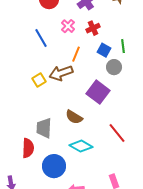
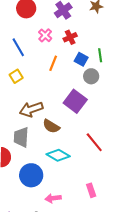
brown arrow: (61, 73) -> (31, 109), moved
yellow square: (39, 80) -> (16, 76), moved

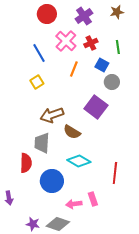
pink cross: (45, 35) -> (66, 41), size x1.5
green line: (100, 55) -> (118, 47), moved
red line: (94, 142) -> (115, 173), moved, turned 45
pink rectangle: (91, 190) -> (93, 199), moved

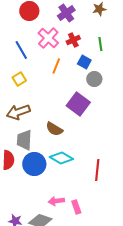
brown arrow: (52, 115) -> (18, 112), moved
blue circle: (52, 181) -> (34, 164), moved
pink rectangle: (93, 199) -> (76, 207), moved

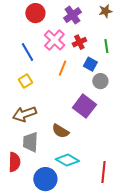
blue circle: (34, 164) -> (45, 179), moved

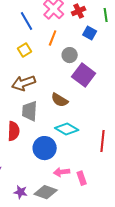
orange line: (62, 68) -> (53, 38), moved
gray circle: (100, 81) -> (70, 55), moved

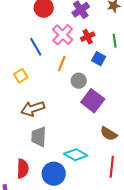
yellow square: (25, 50) -> (21, 76), moved
brown semicircle: (60, 100) -> (109, 134), moved
red semicircle: (14, 131) -> (23, 169), moved

